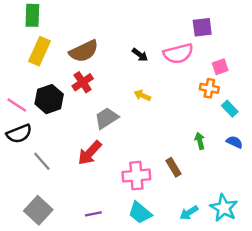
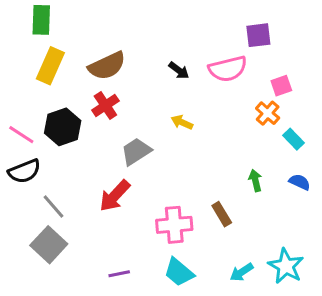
orange cross: (209, 88) -> (268, 113), turned 30
gray square: (38, 210) -> (49, 245), moved

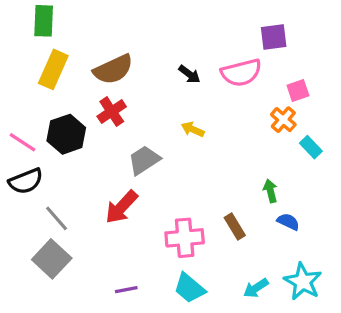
blue semicircle: (300, 182) -> (288, 222), moved

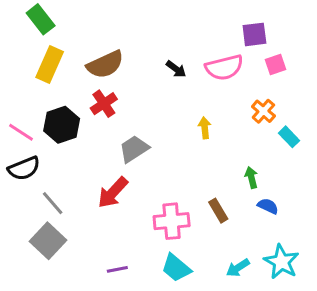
green rectangle: (44, 21) -> (41, 19), turned -40
pink square: (298, 90) -> (275, 65), moved
yellow arrow: (193, 129) -> (205, 128), moved, turned 60

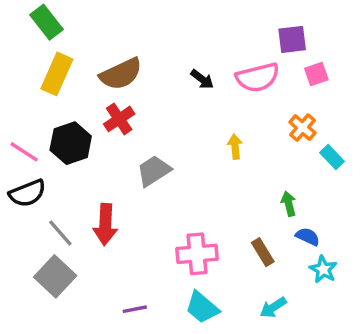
red arrow: (113, 193) -> (105, 224), moved, turned -40
brown rectangle: (218, 211) -> (263, 252), moved
cyan star: (281, 262) -> (323, 269), moved, size x0.7

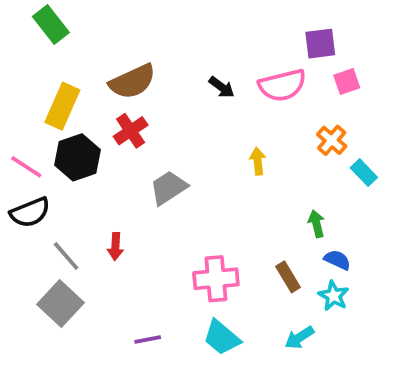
yellow rectangle: (57, 74) -> (62, 106), moved
red arrow: (105, 224) -> (115, 247), size x0.6
cyan star: (323, 269) -> (334, 296), moved

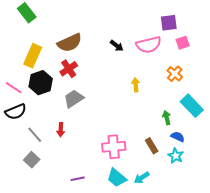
cyan rectangle: (364, 173) -> (192, 106), moved, size x1.6
gray trapezoid: (169, 188) -> (74, 99), moved
gray square: (60, 303) -> (32, 160), size x0.7
cyan arrow: (299, 338) -> (142, 178), moved

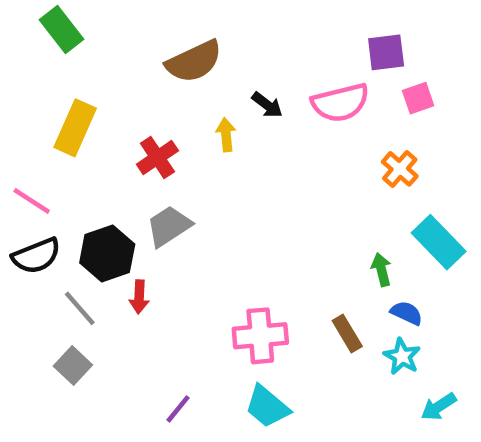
brown semicircle: (70, 43) -> (194, 62), moved
black hexagon: (41, 83) -> (107, 254), moved
yellow arrow: (136, 85) -> (226, 135), moved
cyan arrow: (142, 178) -> (439, 407), moved
purple line: (78, 179) -> (178, 409), turned -40

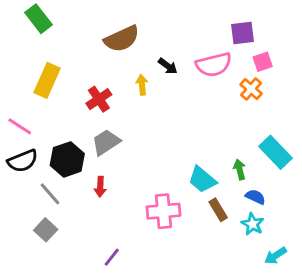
orange cross: (400, 169) -> (251, 89), moved
red arrow: (139, 297) -> (100, 187), moved
cyan trapezoid: (267, 407) -> (202, 180), moved

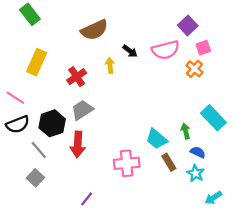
purple square: (242, 33) -> (188, 25), turned -36
red arrow: (100, 187) -> (78, 144), size x1.6

